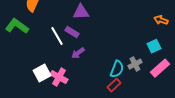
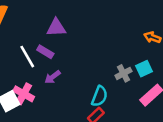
gray cross: (135, 64) -> (124, 73), moved
pink cross: (59, 77) -> (24, 94), moved

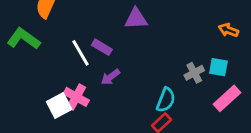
purple triangle: (56, 28) -> (136, 19), moved
cyan square: (144, 69) -> (218, 67), turned 35

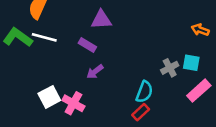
purple triangle: (136, 19) -> (101, 20), moved
white line: (80, 53) -> (44, 37), moved, turned -45
pink cross: (76, 97) -> (73, 103), moved

